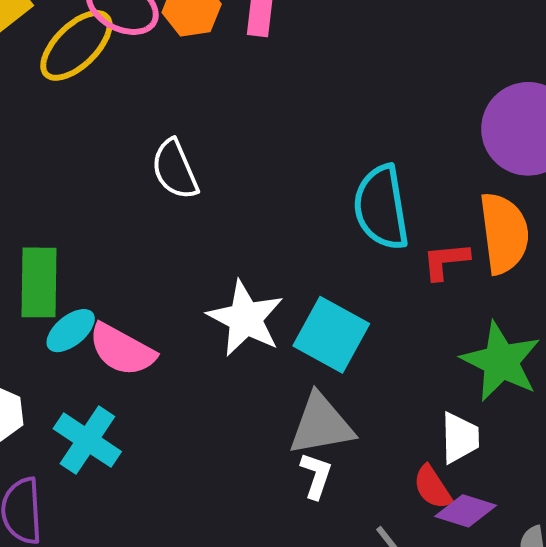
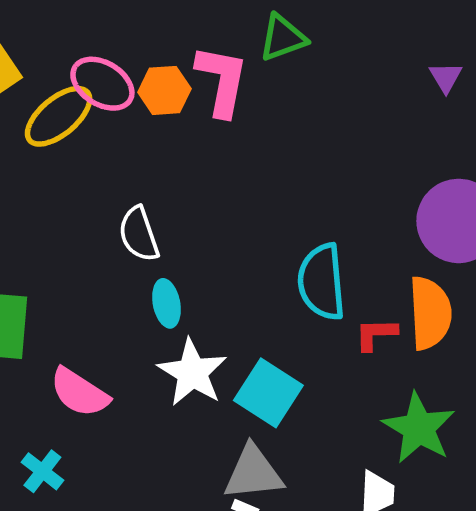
cyan ellipse: (71, 331) -> (166, 303), moved, turned -66
cyan cross: (87, 440) -> (42, 471), size x0.7

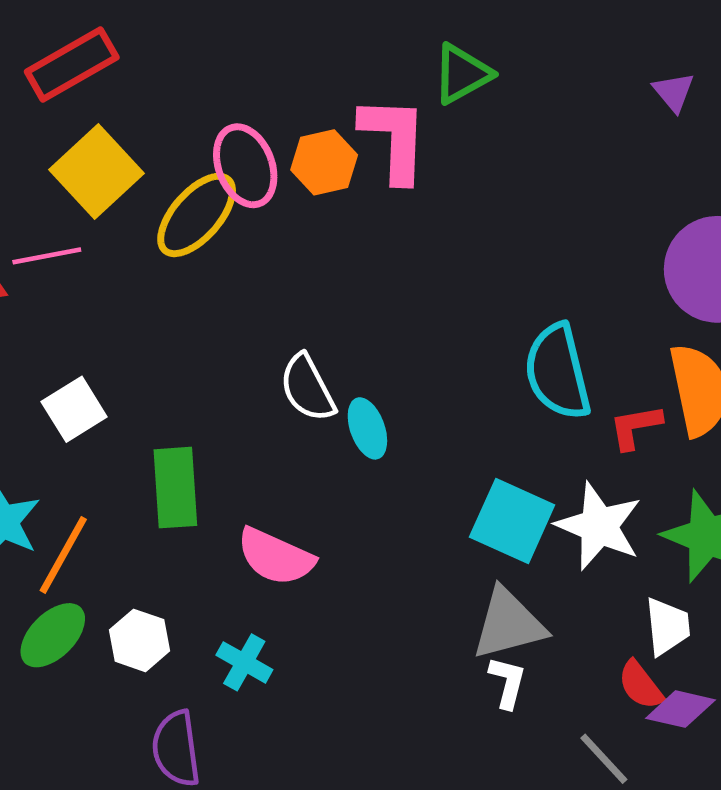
pink ellipse: (102, 84) -> (245, 166), turned 46
white semicircle: (139, 234) -> (307, 388), moved
white star: (192, 373) -> (599, 526), moved

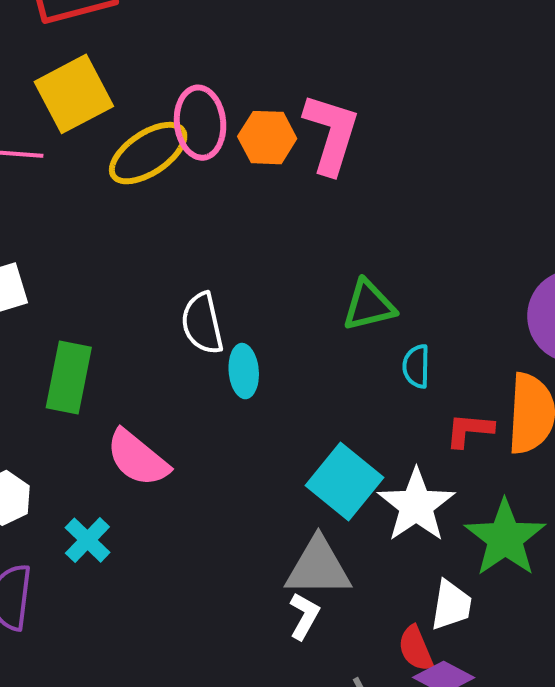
green triangle: (462, 74) -> (369, 305), moved
cyan semicircle: (558, 372) -> (416, 366), size x0.5

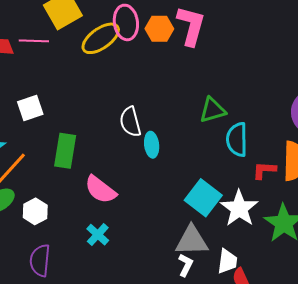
cyan semicircle: (416, 366) -> (237, 139), size x1.6
cyan cross: (87, 540) -> (98, 235), moved
white trapezoid: (451, 605) -> (227, 261), moved

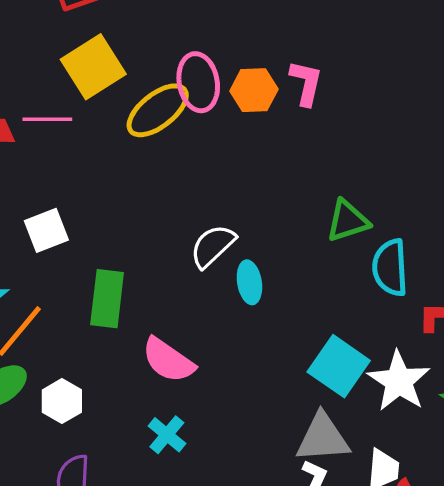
pink L-shape: (191, 26) -> (306, 83), size x0.7
white semicircle: (130, 122) -> (213, 246), turned 64

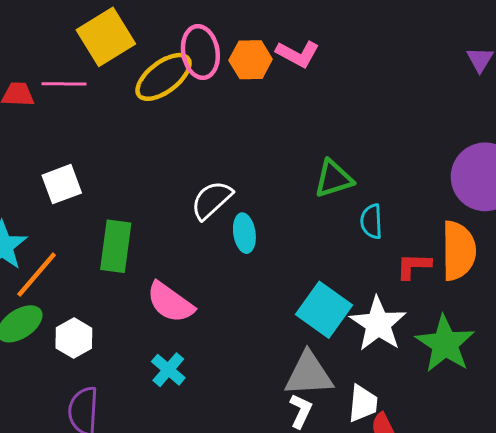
pink L-shape: (306, 83) -> (298, 54), turned 105
cyan semicircle: (390, 268) -> (371, 221), size x0.7

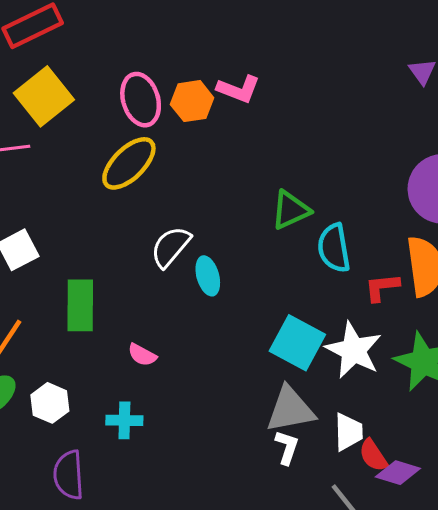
yellow ellipse: (164, 77) -> (129, 163), moved
cyan semicircle: (371, 221) -> (334, 248), size x1.4
pink semicircle: (170, 302) -> (142, 355), size x0.6
cyan cross: (168, 370) -> (124, 420), moved, turned -32

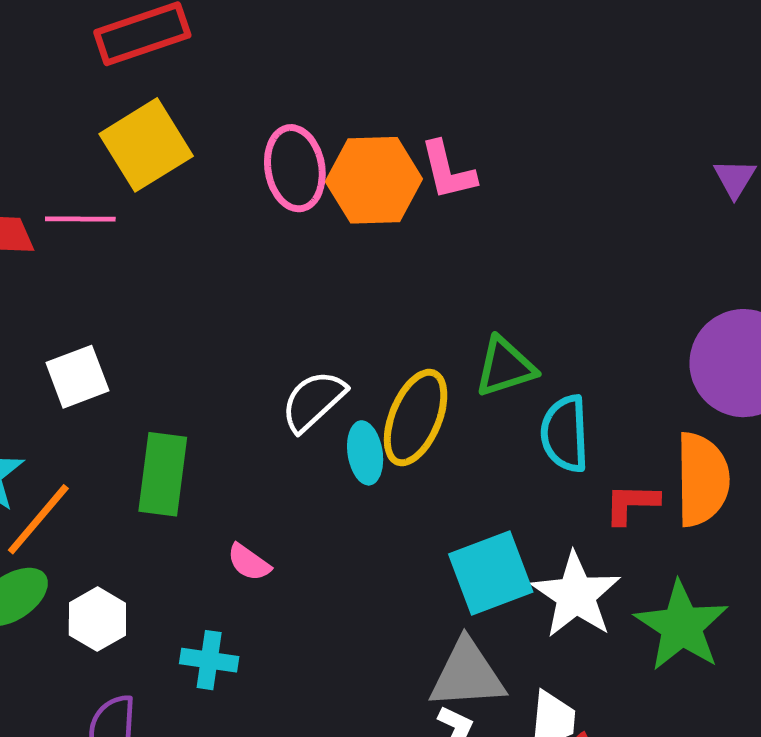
pink L-shape: (239, 89) -> (448, 171), turned 48
orange hexagon: (192, 101) -> (374, 180), size x1.4
yellow ellipse: (129, 163) -> (416, 418), moved, turned -30
cyan square: (297, 343) -> (491, 573), turned 34

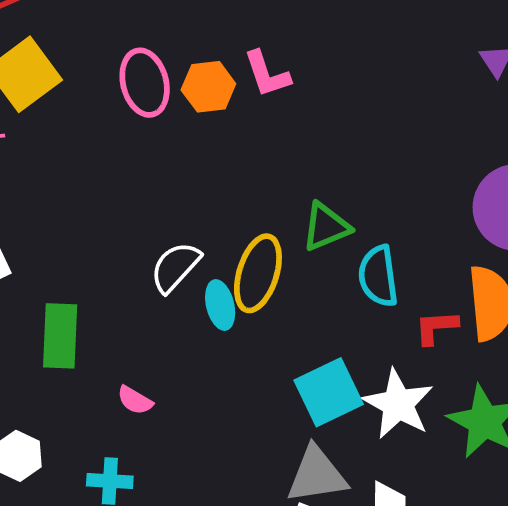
orange hexagon: (374, 180) -> (208, 87), size x0.7

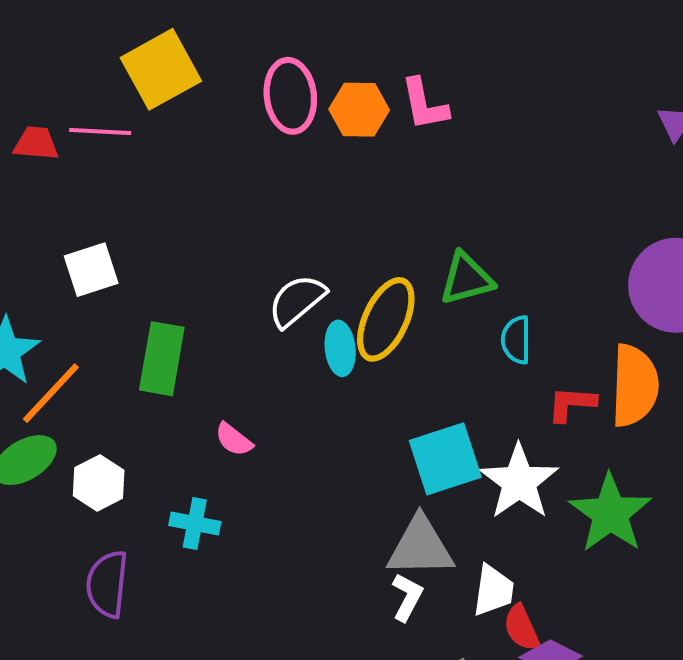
cyan semicircle: (378, 276) -> (516, 340), size x0.7

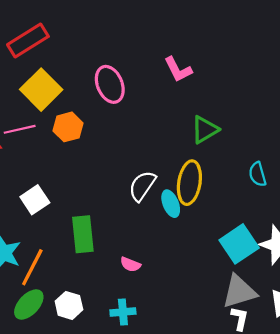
orange hexagon: (359, 110) -> (68, 127), moved
green triangle: (466, 279) -> (205, 130), moved

